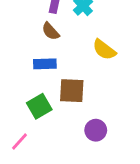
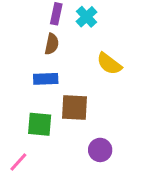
brown semicircle: (51, 31) -> (52, 44), turned -126
green square: (39, 106) -> (40, 124), turned 35

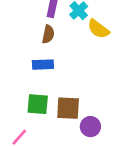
yellow semicircle: (109, 64) -> (98, 29), moved
brown square: (74, 108) -> (68, 108), moved

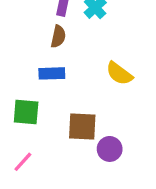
yellow semicircle: (98, 29) -> (119, 73), moved
green square: (38, 104) -> (26, 112), moved

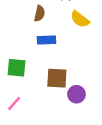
blue rectangle: (52, 73) -> (46, 40), moved
yellow semicircle: (119, 73) -> (80, 19), moved

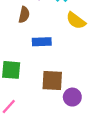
brown semicircle: (40, 13) -> (24, 15), moved

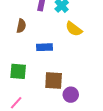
brown semicircle: (24, 15) -> (21, 26), moved

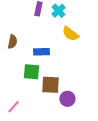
brown semicircle: (21, 26) -> (12, 42), moved
green square: (18, 71) -> (31, 72), moved

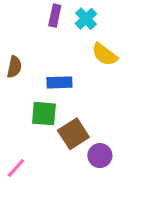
brown square: (50, 85) -> (73, 134), turned -36

